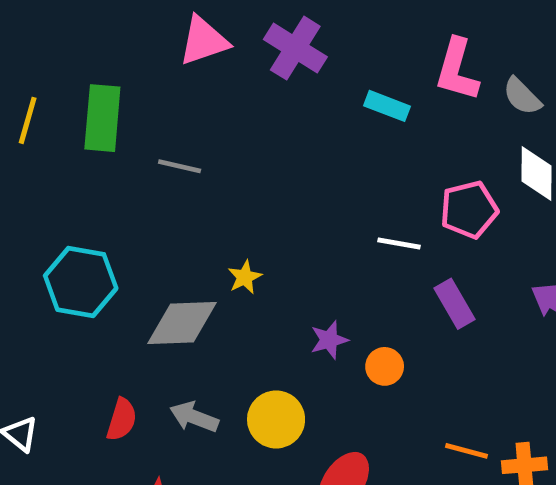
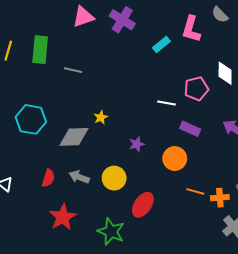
gray semicircle: (522, 96) -> (220, 15), moved
cyan rectangle: (387, 106) -> (161, 44), turned -60
purple rectangle: (455, 304) -> (190, 129), turned -36
orange circle: (385, 366) -> (175, 159), moved, size x1.5

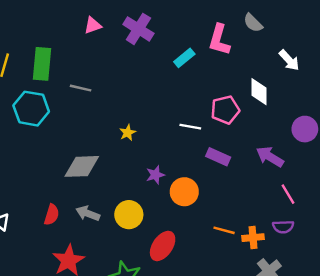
pink triangle: (83, 17) -> (93, 25), size x0.7
yellow star: (101, 117) -> (128, 133), moved
cyan hexagon: (31, 119) -> (31, 109), moved
orange circle: (175, 159) -> (184, 192), moved

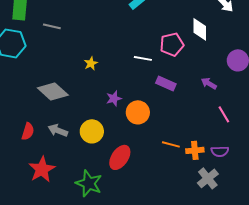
purple arrow: (270, 157) -> (209, 83), size x0.7
gray diamond: (82, 166) -> (53, 91), turned 44
purple semicircle: (283, 227) -> (220, 151), moved

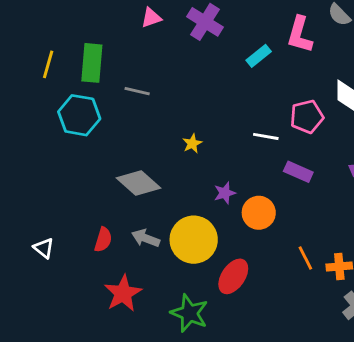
yellow circle: (92, 131) -> (194, 240), size x1.4
orange line: (171, 144) -> (305, 258), turned 48

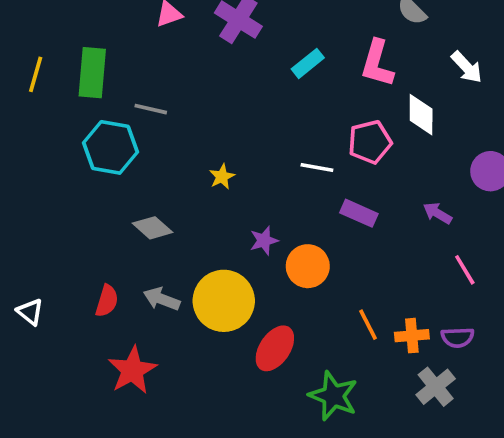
pink L-shape: (300, 35) -> (377, 63), moved
cyan hexagon: (79, 115) -> (111, 147), moved
gray diamond: (139, 183) -> (153, 228), size x0.7
green star: (189, 313) -> (333, 396), moved

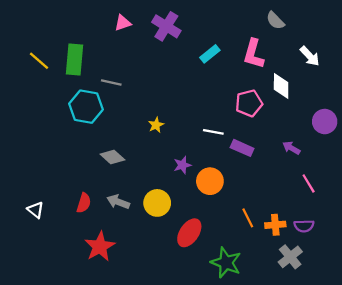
yellow line: (36, 74) -> (39, 61), turned -65
white line: (317, 168) -> (213, 132), moved
yellow circle: (224, 301) -> (157, 203), size x0.7

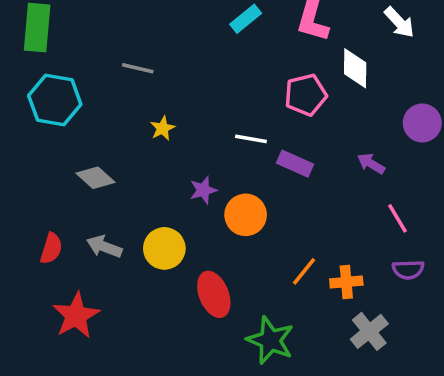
gray line: (111, 83) -> (138, 68), moved
orange line: (248, 218) -> (304, 271), turned 66
purple semicircle: (304, 226) -> (408, 270), moved
red ellipse: (189, 233) -> (214, 294), turned -56

